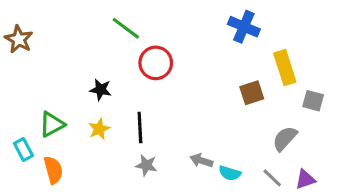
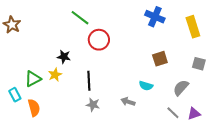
yellow rectangle: (285, 68) -> (193, 27), moved
yellow star: (99, 129) -> (55, 75), moved
cyan semicircle: (230, 173) -> (146, 86), moved

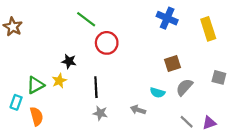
gray square: (199, 64) -> (219, 77), moved
gray semicircle: (181, 88) -> (184, 87), moved
cyan rectangle: (15, 95) -> (16, 102), turned 48

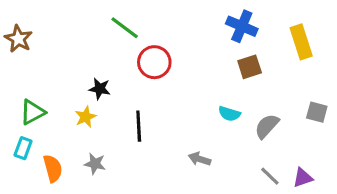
brown square: (173, 63) -> (250, 67), moved
green triangle: (35, 85) -> (32, 112), moved
cyan semicircle: (157, 93) -> (229, 114), moved
gray star: (100, 113) -> (95, 164), moved

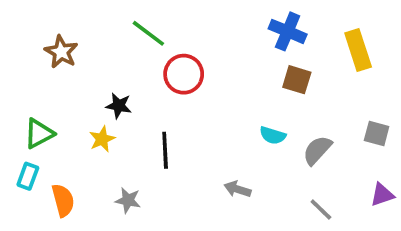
brown star: (18, 39) -> (61, 52), moved
brown square: (250, 67) -> (297, 80), turned 35
gray star: (95, 164) -> (128, 200), moved
purple triangle: (303, 178) -> (382, 195), moved

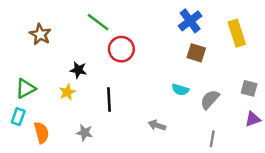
blue cross: (288, 31) -> (190, 21), turned 30
purple triangle: (382, 195) -> (253, 119), moved
gray line: (321, 210) -> (212, 139), turned 56

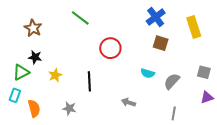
red circle: (121, 49) -> (110, 48), moved
black star: (78, 70) -> (35, 57), moved

